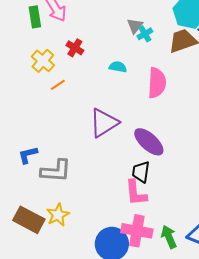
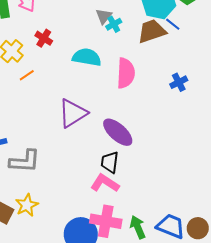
cyan semicircle: (118, 67) -> (87, 57), size x1.6
pink L-shape: (136, 193) -> (105, 183), turned 128

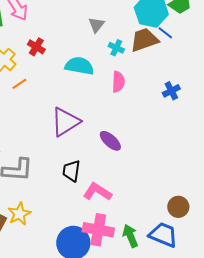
cyan cross: (114, 24) -> (116, 48), moved, turned -35
pink semicircle: (126, 73) -> (118, 82), size x0.7
purple ellipse: (118, 132) -> (110, 141), size x0.7
black trapezoid: (110, 162) -> (71, 171), moved
brown circle: (198, 228) -> (178, 207), moved

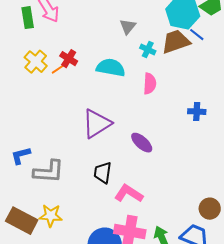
red cross: (36, 47) -> (69, 59), moved
orange line: (19, 84) -> (59, 69), moved
blue cross: (171, 91) -> (197, 112), moved, turned 30
yellow star: (19, 214) -> (51, 216), turned 30

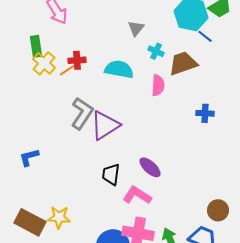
green rectangle: (28, 18) -> (36, 46), moved
brown trapezoid: (176, 42) -> (183, 63), moved
red cross: (69, 59) -> (77, 60), turned -36
purple ellipse: (142, 143) -> (150, 167), moved
gray L-shape: (49, 172) -> (82, 113), moved, turned -60

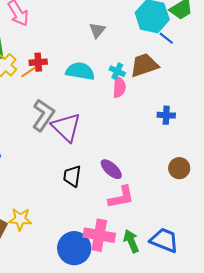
cyan cross: (156, 51) -> (117, 71), moved
purple triangle: (105, 125) -> (66, 127), turned -44
pink L-shape: (137, 195) -> (121, 197), moved, turned 136
brown circle: (218, 210) -> (179, 168), moved

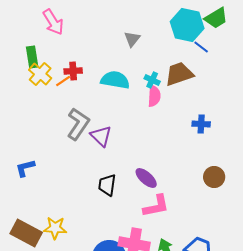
purple triangle: (66, 127) -> (101, 136), size x0.7

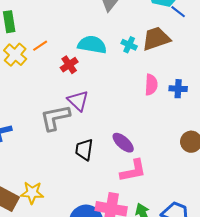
red cross: (73, 71) -> (69, 65), moved, turned -30
yellow cross: (40, 74) -> (15, 55), moved
pink semicircle: (154, 96) -> (151, 85), moved
gray L-shape: (78, 124) -> (55, 118), moved, turned -136

